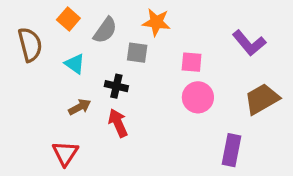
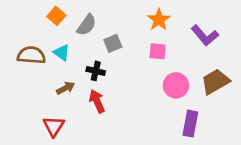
orange star: (156, 22) -> (159, 20), moved, turned 30
brown semicircle: (30, 45) -> (31, 55), moved, turned -72
gray square: (137, 53) -> (113, 43), turned -30
pink circle: (198, 97) -> (176, 85), moved

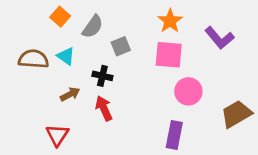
pink square: (158, 51) -> (169, 55), size x1.5
brown trapezoid: (215, 82) -> (236, 114), moved
purple rectangle: (190, 124) -> (174, 135), moved

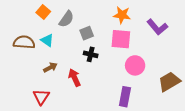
orange star: (170, 21) -> (122, 15), turned -30
black cross: (102, 76) -> (91, 54), moved

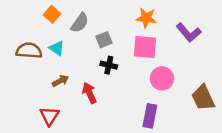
brown trapezoid: (169, 82) -> (203, 98), turned -85

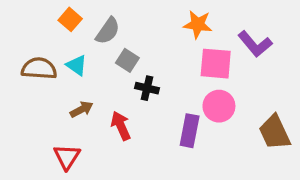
gray square: (104, 40) -> (127, 60), moved, turned -35
pink square: (145, 47) -> (216, 64), moved
purple rectangle: (150, 116) -> (190, 131), moved

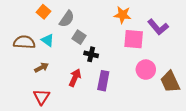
pink circle: (219, 106) -> (146, 70), moved
brown arrow: (82, 109) -> (42, 67), moved
red arrow: (121, 126) -> (75, 78), turned 48
purple rectangle: (190, 131) -> (103, 81), moved

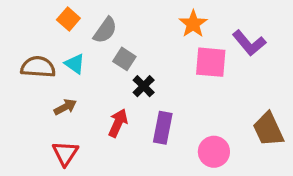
orange star: (123, 15) -> (193, 24), turned 30
black cross: (91, 54) -> (144, 86), turned 32
pink circle: (146, 70) -> (214, 152), moved

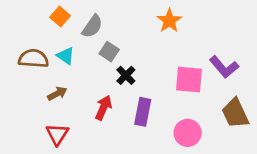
purple L-shape: (249, 43) -> (224, 67), moved
pink square: (211, 62) -> (189, 80), moved

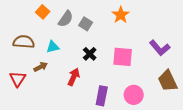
gray square: (109, 52) -> (86, 24), moved
cyan triangle: (66, 56) -> (53, 47), moved, turned -48
pink square: (189, 80) -> (123, 57), moved
purple rectangle: (143, 112) -> (102, 96), moved
red triangle: (57, 134) -> (18, 79), moved

